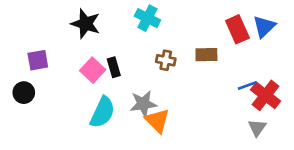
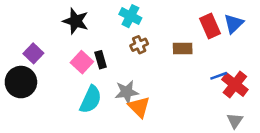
purple square: (38, 60) -> (33, 53), turned -36
brown cross: (166, 60) -> (139, 45), moved, turned -35
black circle: (24, 93) -> (21, 82), size x1.6
gray triangle: (257, 128) -> (235, 121), moved

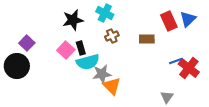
black star: (76, 21) -> (73, 20), moved, turned -30
cyan semicircle: (91, 99) -> (88, 62), moved, turned 50
gray triangle: (235, 121) -> (167, 97), moved

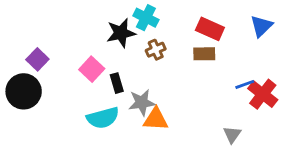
black star: (73, 20) -> (121, 33), moved
red rectangle: (169, 21) -> (210, 29), moved, turned -42
black rectangle: (81, 48) -> (117, 83), moved
cyan semicircle: (88, 62) -> (103, 118), moved
orange triangle: (112, 86) -> (156, 119), turned -42

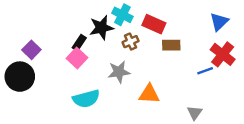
red rectangle: (210, 29) -> (154, 24), moved
black rectangle: (117, 83) -> (79, 43), moved, turned 49
red cross: (263, 94) -> (223, 54), moved
gray star: (142, 103) -> (119, 72), moved
orange triangle: (156, 119) -> (149, 94), moved

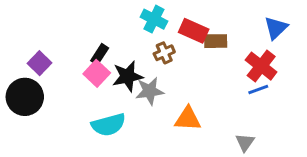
black star: (101, 28) -> (128, 76), moved
brown rectangle: (171, 45) -> (216, 41), moved
red cross: (223, 54) -> (261, 66), moved

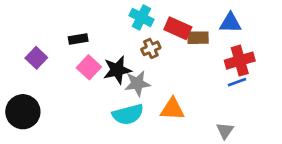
blue triangle: (276, 28) -> (230, 23), moved, turned 45
black rectangle: (100, 54) -> (78, 39), moved, turned 48
red cross: (261, 66) -> (240, 61), turned 36
black circle: (25, 97) -> (23, 112), moved
cyan semicircle: (108, 125) -> (128, 114), moved

